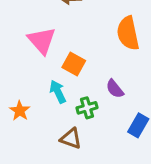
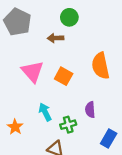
orange square: (74, 64) -> (64, 76), moved
purple semicircle: (115, 89) -> (90, 110), turned 35

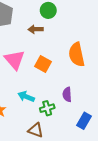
cyan arrow: (45, 112) -> (26, 97), turned -42

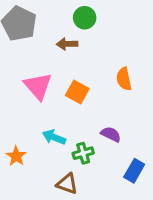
orange semicircle: (77, 55) -> (124, 79), size x0.7
purple semicircle: (67, 94) -> (111, 134), turned 120

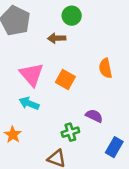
cyan arrow: (54, 137) -> (29, 103), moved

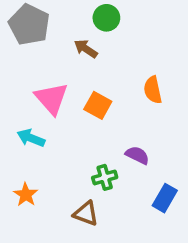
brown arrow: (57, 38) -> (86, 49), turned 36
cyan arrow: (29, 103) -> (31, 138), moved
orange star: (13, 135) -> (26, 195), moved

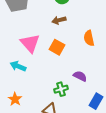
brown arrow: (86, 49) -> (59, 20), moved, turned -48

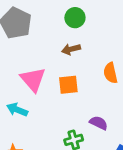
orange square: (57, 47) -> (68, 85), turned -35

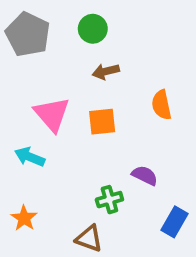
green circle: (75, 18) -> (93, 29), moved

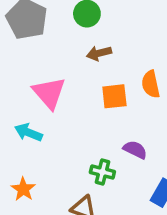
orange square: (102, 122) -> (114, 96), moved
green cross: (109, 200) -> (102, 172), turned 30

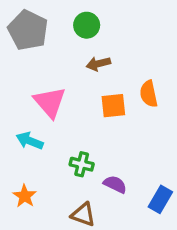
purple semicircle: (135, 150) -> (115, 184), moved
green cross: (102, 172) -> (82, 164), moved

